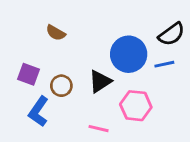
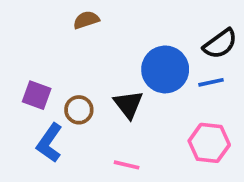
brown semicircle: (56, 33) -> (86, 20), moved, turned 132
black triangle: (100, 81) -> (128, 104), turned -35
pink hexagon: (136, 106) -> (209, 143), moved

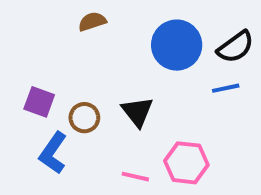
blue circle: (165, 69) -> (177, 45), moved
pink hexagon: (209, 143) -> (186, 163), moved

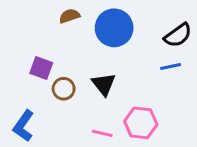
blue circle: (177, 45) -> (114, 28), moved
purple square: (39, 102) -> (41, 68), moved
blue L-shape: (53, 153) -> (23, 126), moved

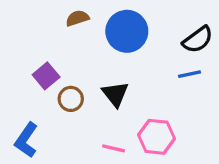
purple square: (41, 68) -> (46, 76), turned 30

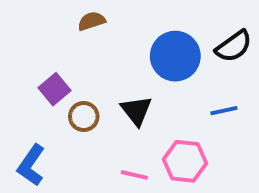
blue circle: (127, 31) -> (175, 56), moved
blue line: (189, 74) -> (224, 111), moved

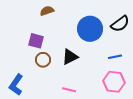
purple square: (55, 89) -> (36, 41), moved, turned -35
black triangle: (136, 111) -> (70, 57), turned 42
pink hexagon: (185, 161) -> (114, 82), moved

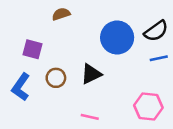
purple square: (36, 41) -> (32, 49), moved
blue line: (115, 57) -> (159, 58), moved
blue L-shape: (16, 85) -> (21, 87), moved

